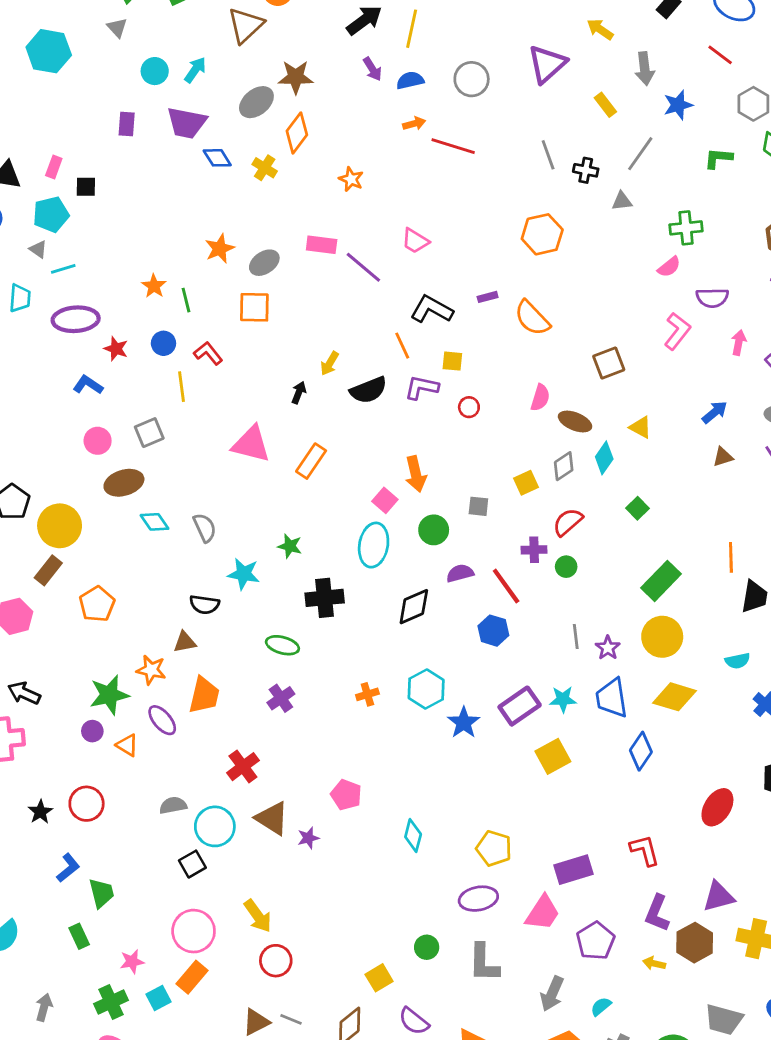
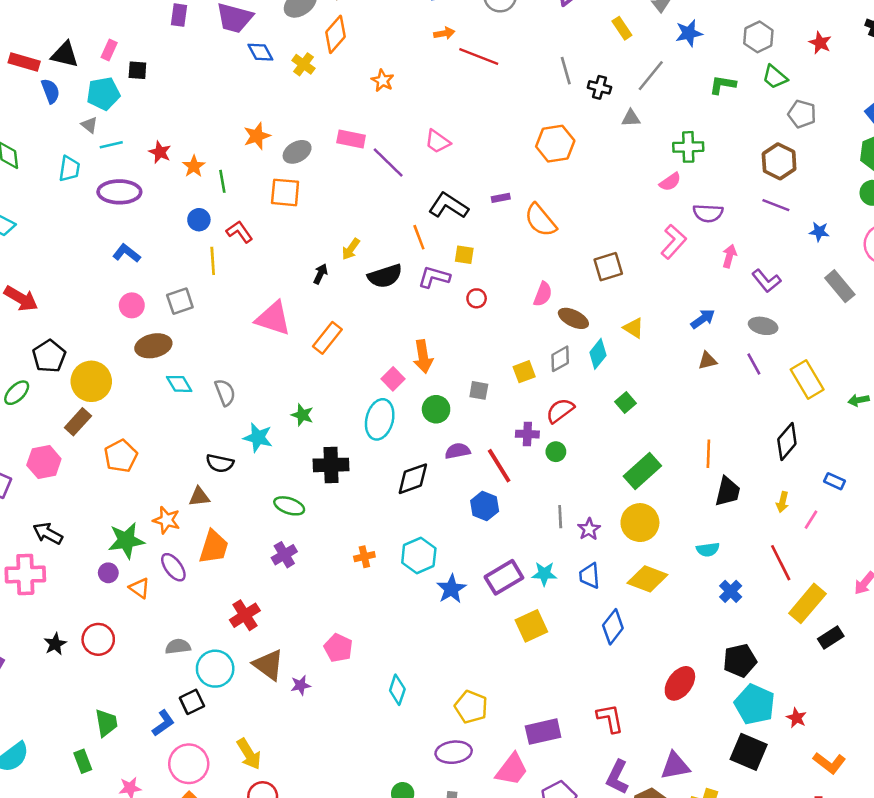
red star: (116, 349) -> (160, 152), moved
blue trapezoid: (612, 698) -> (589, 576), size x0.7
blue L-shape: (68, 868) -> (163, 723), moved

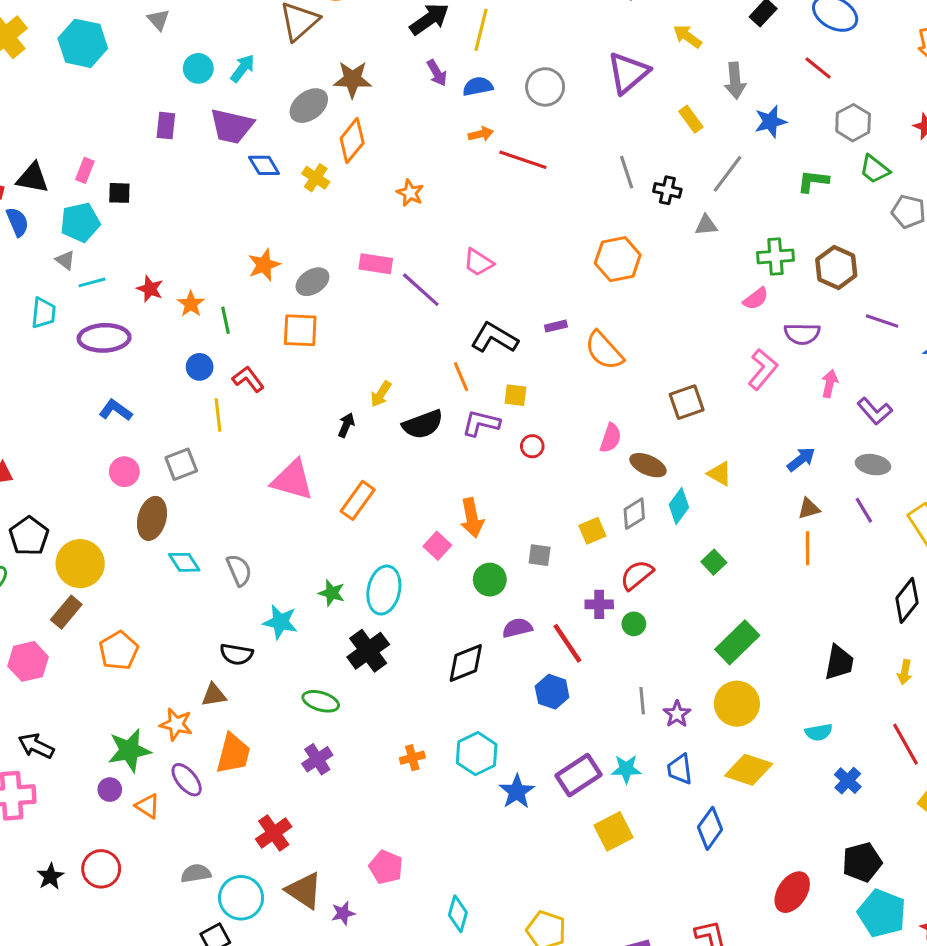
brown hexagon: (779, 161) -> (836, 268), moved
brown ellipse: (153, 346) -> (152, 518), turned -60
cyan ellipse: (380, 419) -> (384, 590), moved
orange line: (708, 454) -> (808, 548), moved
black cross: (331, 465) -> (368, 651), turned -32

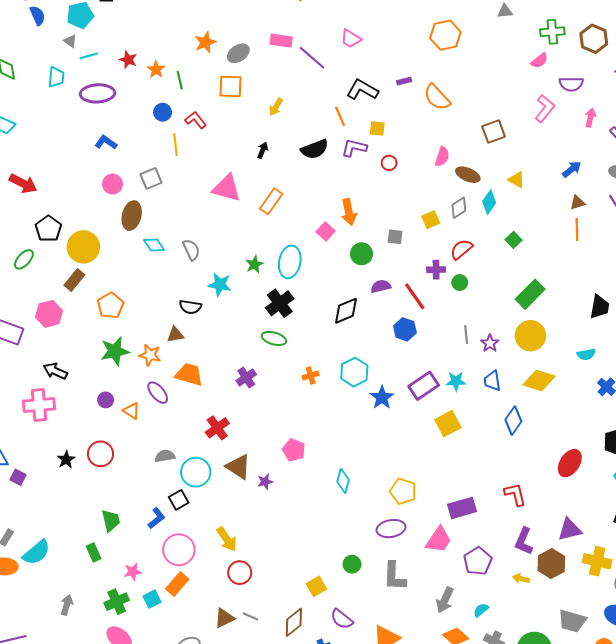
yellow arrow: (381, 394) -> (276, 107), moved
green star: (332, 593) -> (254, 264), turned 30
green ellipse: (321, 701) -> (274, 338), moved
green star: (129, 750) -> (115, 351), moved
orange trapezoid: (233, 754) -> (189, 374), turned -88

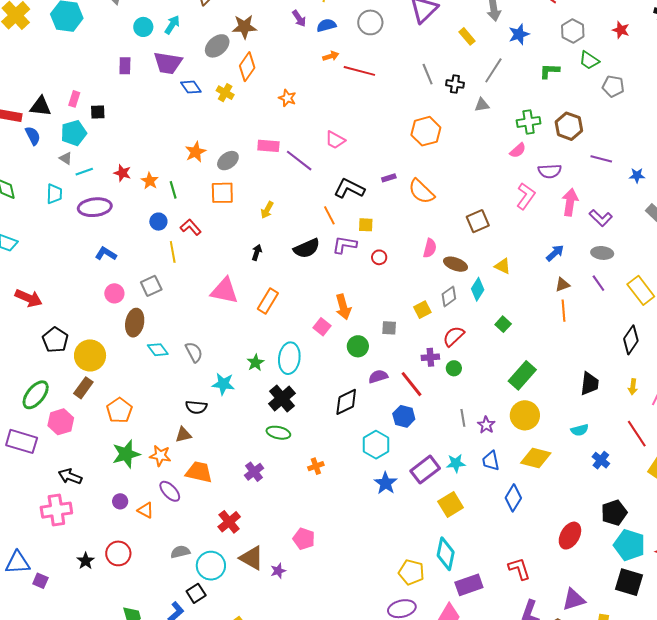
pink arrow: (590, 118) -> (570, 202), size x1.5
green ellipse: (24, 259) -> (36, 395), moved, size x1.4
cyan hexagon: (354, 372) -> (376, 445), moved
cyan diamond: (343, 481) -> (446, 554), moved, size x1.4

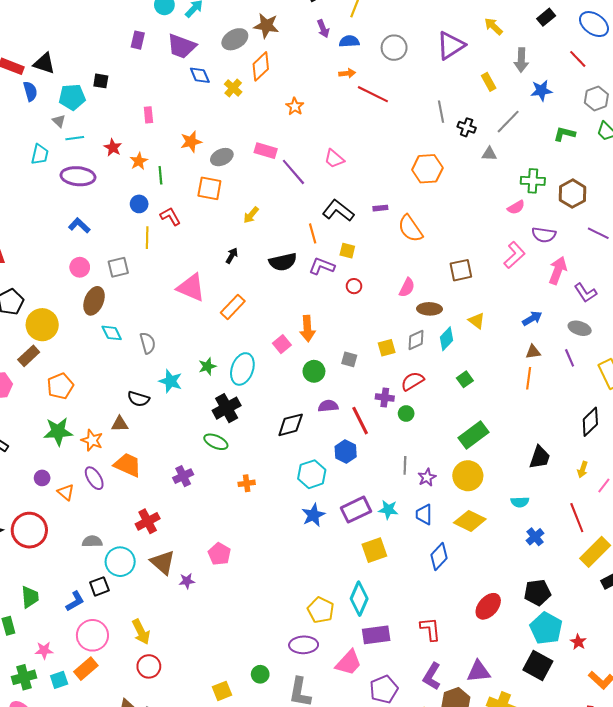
pink rectangle: (74, 99) -> (148, 115), moved, turned -35
brown ellipse: (455, 264) -> (429, 309), turned -30
red circle: (118, 553) -> (29, 530), size x1.4

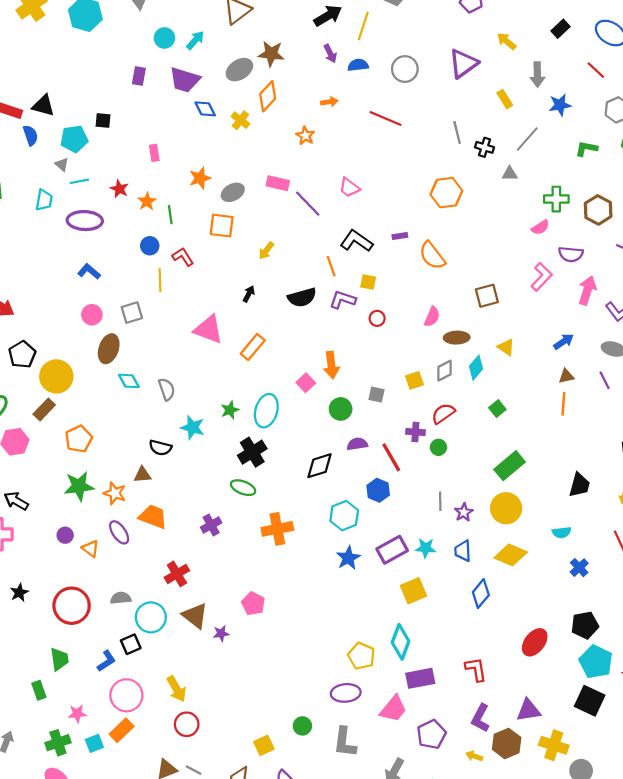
orange arrow: (347, 73) -> (329, 102), moved
orange cross: (247, 483) -> (277, 529), size x1.8
red circle: (29, 530) -> (72, 606), moved

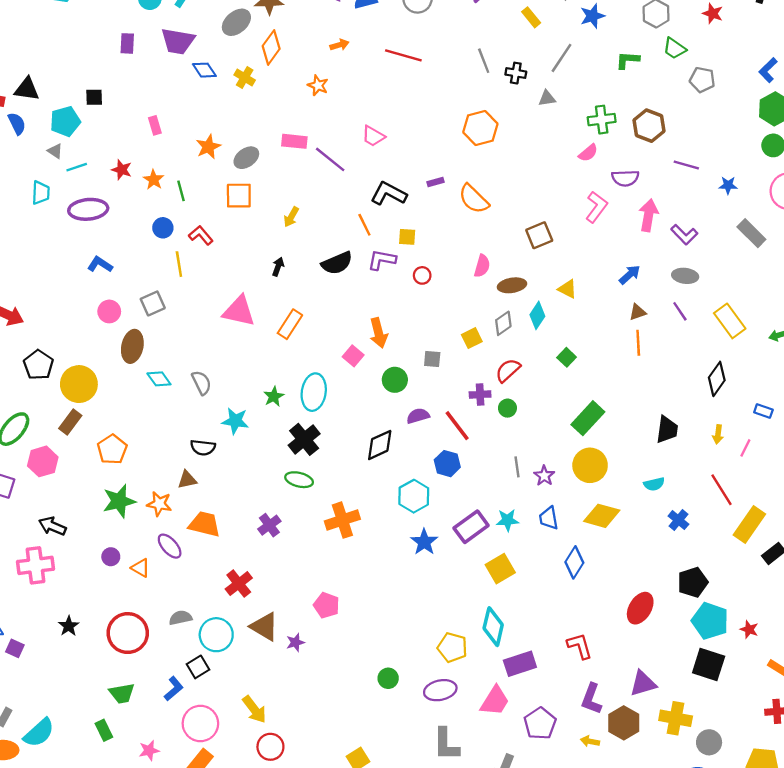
green trapezoid: (59, 659) -> (122, 693), turned 95
green circle: (302, 726) -> (388, 678), moved

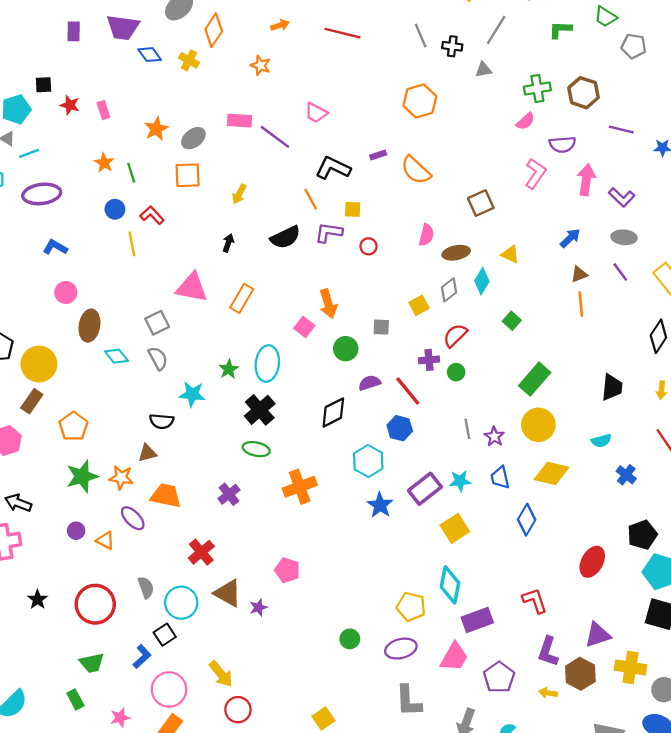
red star: (122, 170) -> (70, 105), moved
gray square: (153, 303) -> (157, 323), moved
gray semicircle: (180, 618) -> (146, 587), turned 85

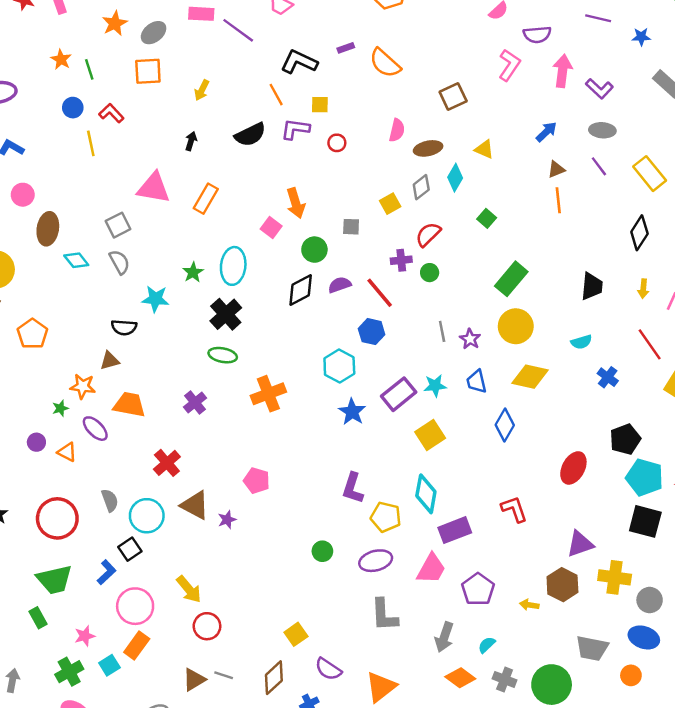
black diamond: (333, 413) -> (301, 290), moved
green star: (82, 476) -> (60, 408), moved, size x0.5
purple L-shape: (548, 652) -> (353, 488), moved
green trapezoid: (92, 663) -> (54, 580), size x1.4

